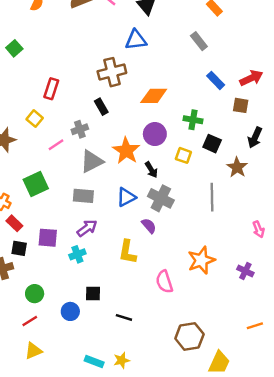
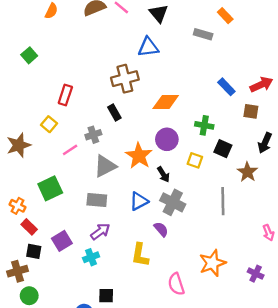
gray rectangle: (199, 41) -> (203, 34), moved, turned -36
purple square: (48, 238) -> (62, 241), turned -36
green circle: (35, 294) -> (29, 296), moved

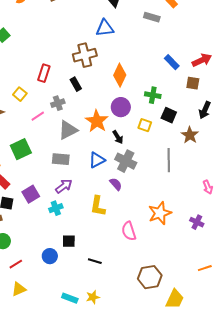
red rectangle: (65, 95) -> (44, 73), moved
orange diamond: (166, 102) -> (120, 75), turned -65

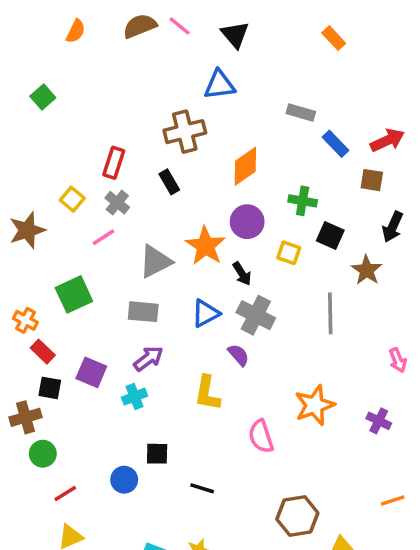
gray rectangle: (152, 17) -> (301, 113), moved
orange diamond: (120, 75) -> (245, 166), turned 30
gray cross: (58, 103) -> (117, 203), moved, turned -32
purple square: (31, 194) -> (91, 372), turned -36

